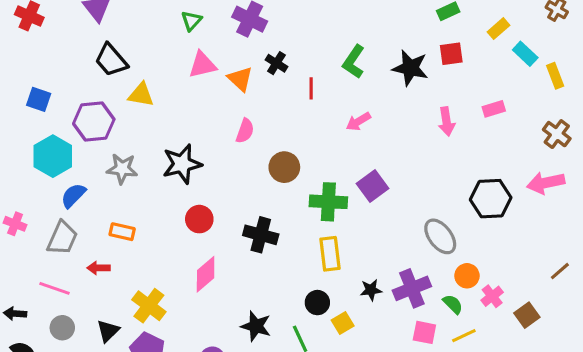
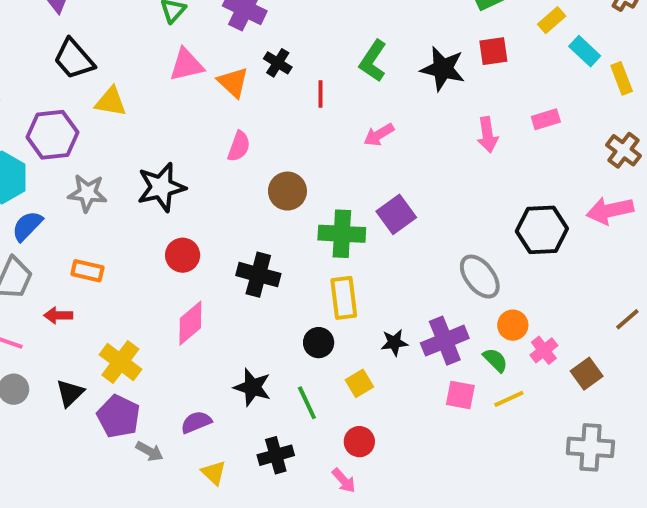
black circle: (317, 303) -> (319, 343), moved

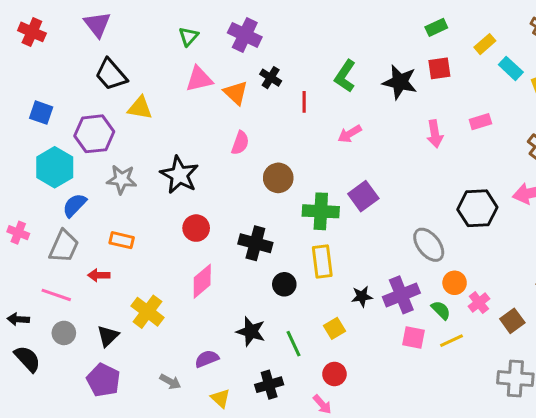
black star: (161, 187) -> (179, 175), turned -30
black circle: (319, 343) -> (284, 284), moved
purple pentagon: (118, 416) -> (103, 380), moved

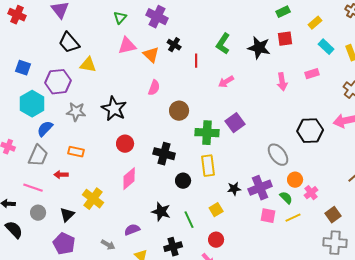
cyan rectangle: (511, 68) -> (326, 47), moved
brown square: (512, 321) -> (333, 215), moved

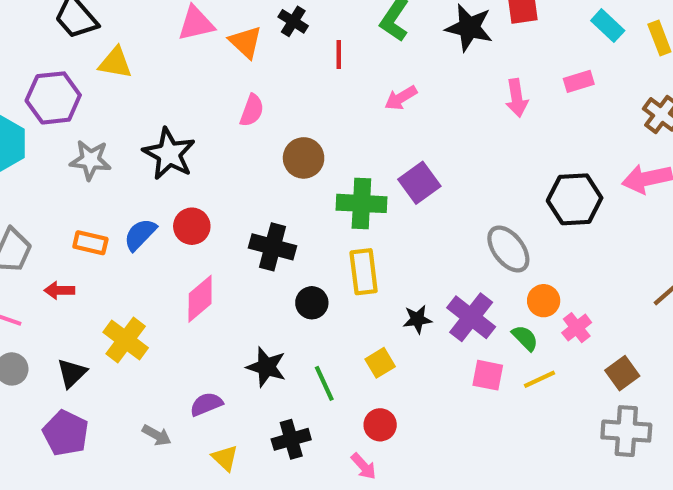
blue semicircle: (45, 129) -> (140, 234), moved
purple cross: (260, 188) -> (471, 317), turned -30

